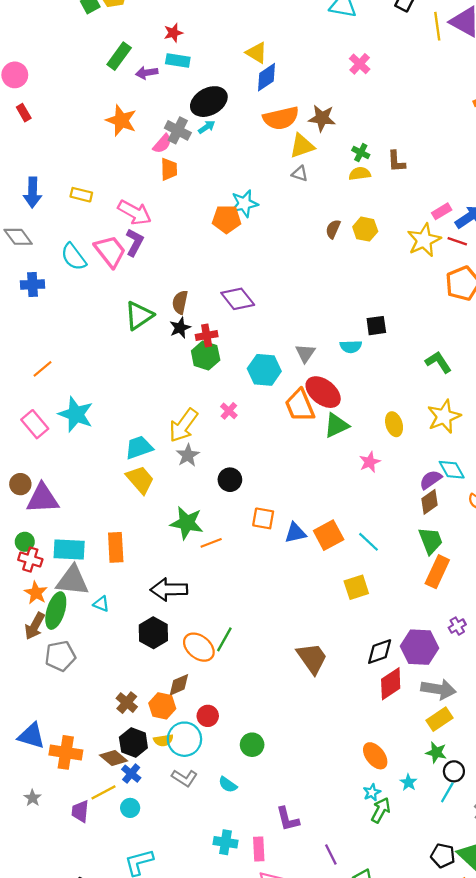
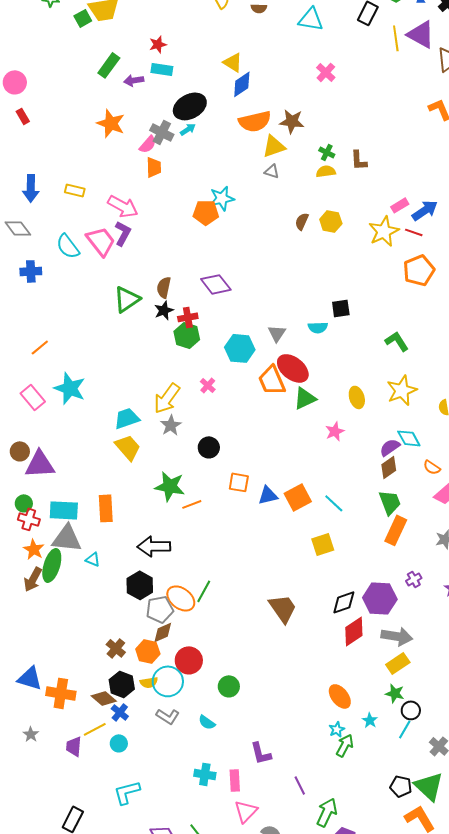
gray pentagon: (60, 656) -> (160, 609), moved
red circle: (208, 716) -> (189, 660), size x1.4

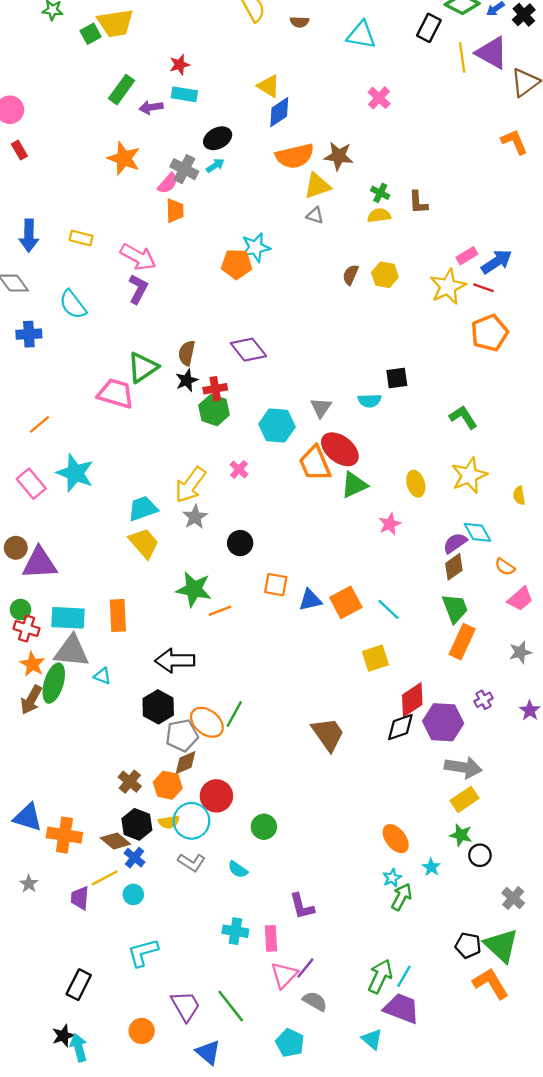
black ellipse: (190, 106) -> (218, 138), size x0.7
pink trapezoid: (101, 241) -> (115, 393), moved, turned -36
red diamond: (354, 631) -> (412, 700), moved
cyan line: (405, 729) -> (404, 976), moved
purple line: (300, 785) -> (305, 968), moved, turned 66

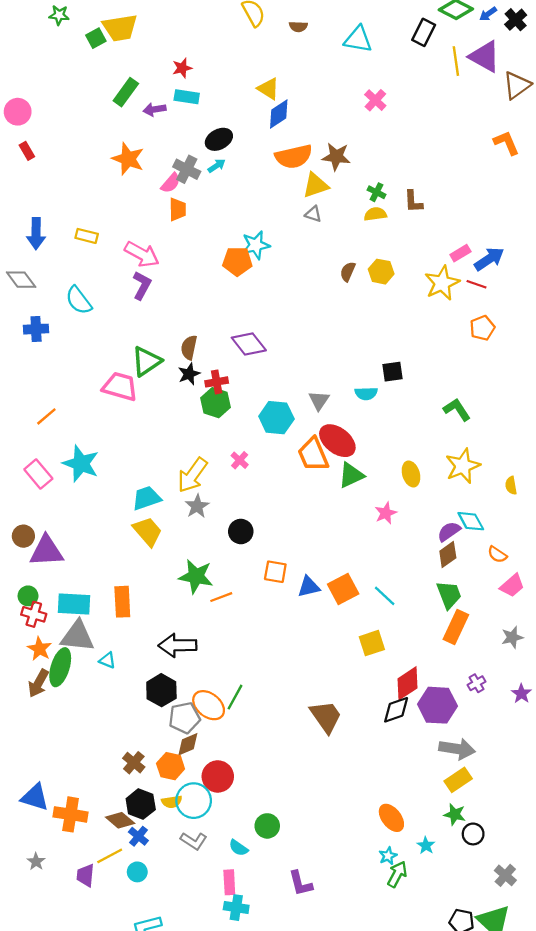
orange pentagon: (489, 333) -> (482, 328), size x0.7
green circle: (264, 827) -> (267, 826), moved
pink rectangle: (271, 938) -> (229, 882), moved

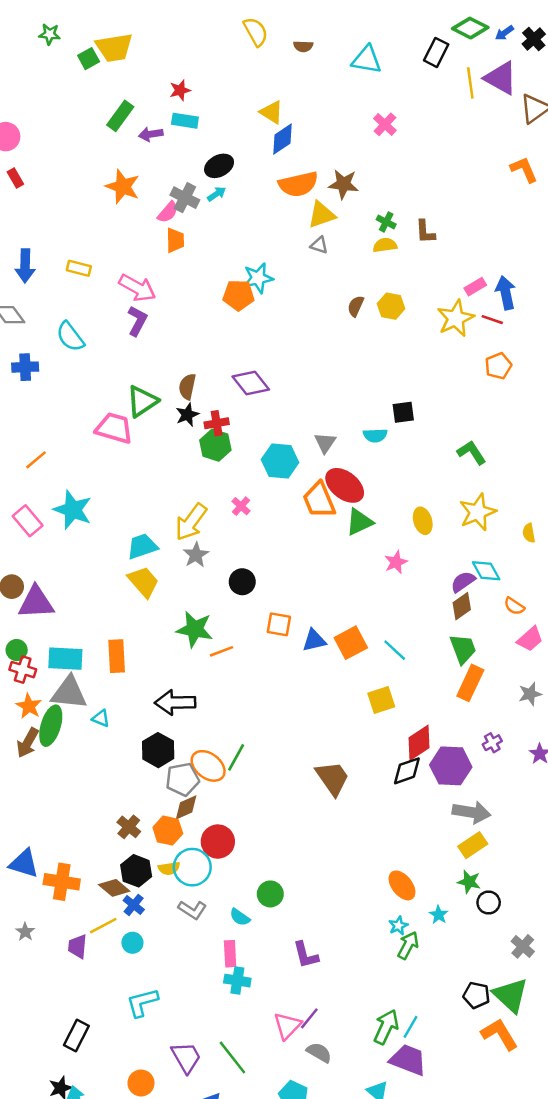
blue arrow: (489, 259) -> (506, 293), turned -68

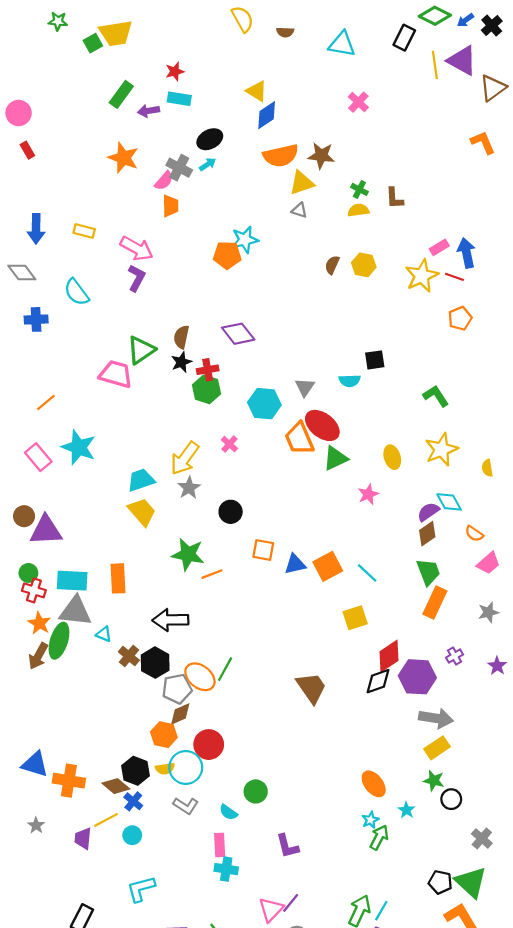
brown cross: (129, 827) -> (129, 656), moved

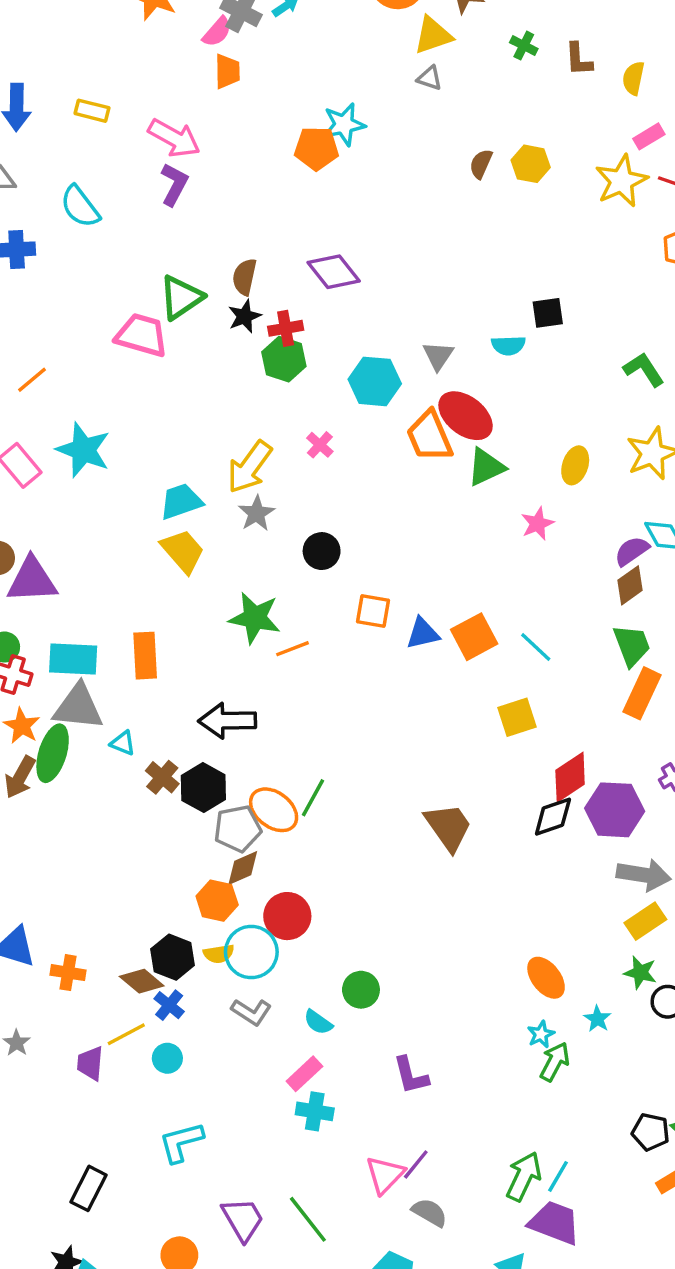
yellow semicircle: (358, 210) -> (633, 78), moved, turned -70
yellow ellipse: (392, 457) -> (575, 465), turned 35
orange cross: (69, 781) -> (68, 973), size x0.7
pink rectangle: (220, 845) -> (304, 1074), turned 50

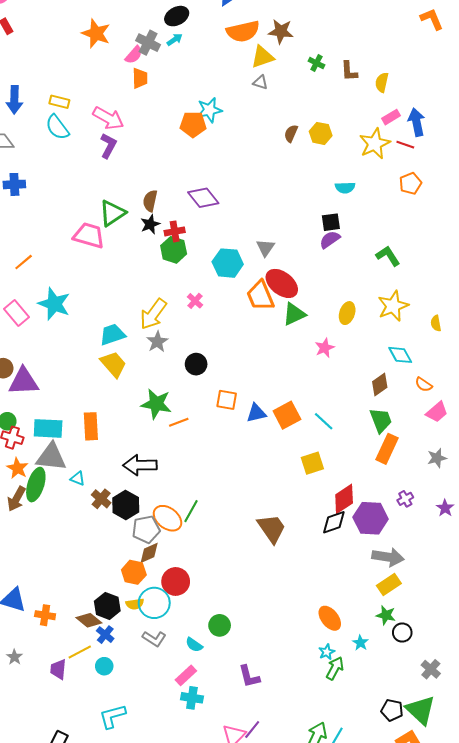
cyan semicircle: (80, 207) -> (57, 127), moved
cyan semicircle: (508, 345) -> (345, 188), moved
purple semicircle: (632, 551) -> (330, 240), moved

